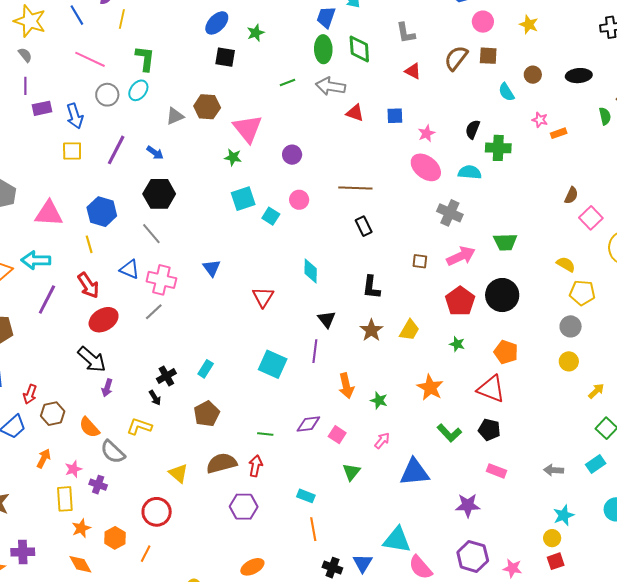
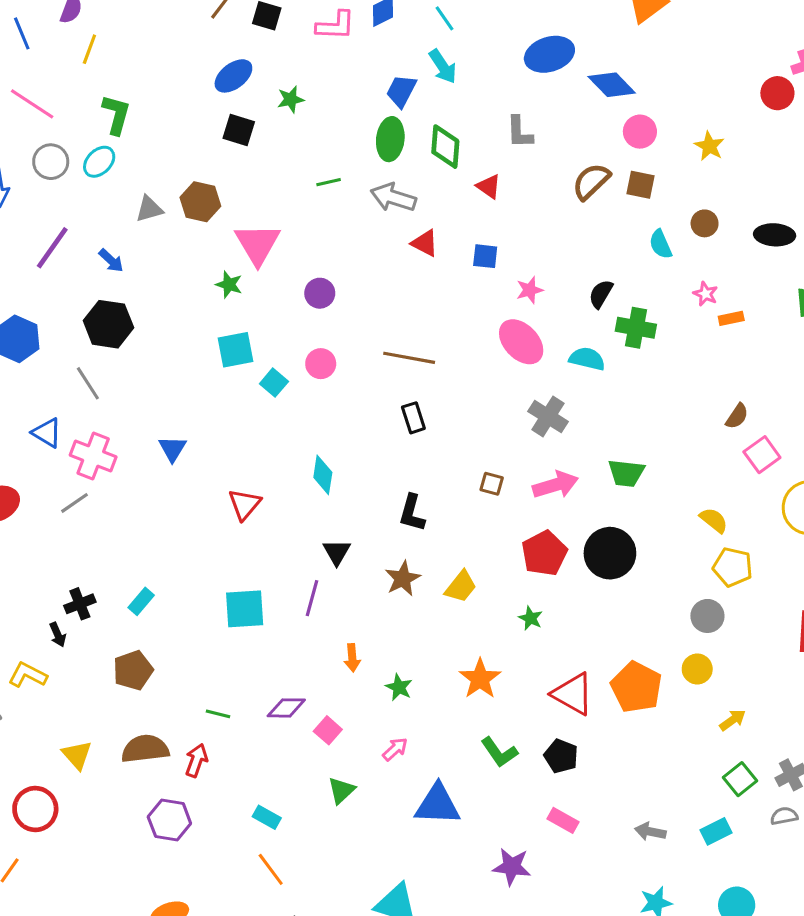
red triangle: (413, 71) -> (489, 186), moved
orange pentagon: (506, 352) -> (636, 687), moved, size x1.4
cyan square: (273, 364) -> (245, 609), turned -36
orange arrow: (346, 386) -> (352, 658), size x0.7
orange line: (313, 529) -> (271, 869), turned -35

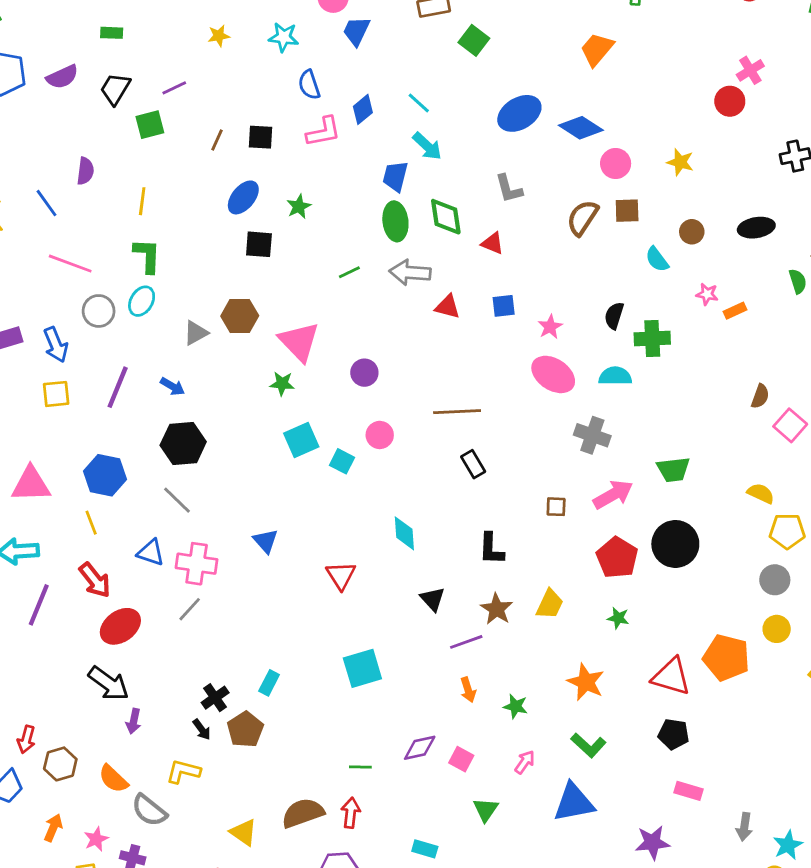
yellow line: (89, 49) -> (142, 201), moved
purple line: (312, 598) -> (466, 642), moved, turned 68
brown pentagon: (133, 670) -> (245, 729), moved
green L-shape: (499, 752) -> (588, 745), moved
gray arrow: (650, 832) -> (744, 827), moved, turned -80

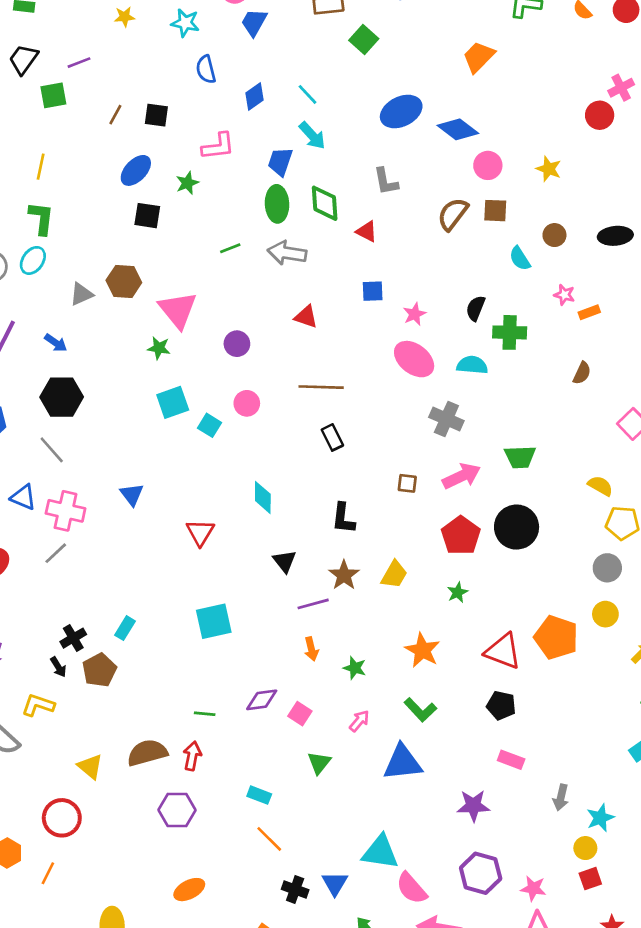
pink L-shape: (323, 132) -> (218, 146), moved
red triangle: (447, 307) -> (306, 317), moved
brown semicircle: (760, 396) -> (582, 373), moved
green star: (618, 618) -> (457, 592), turned 30

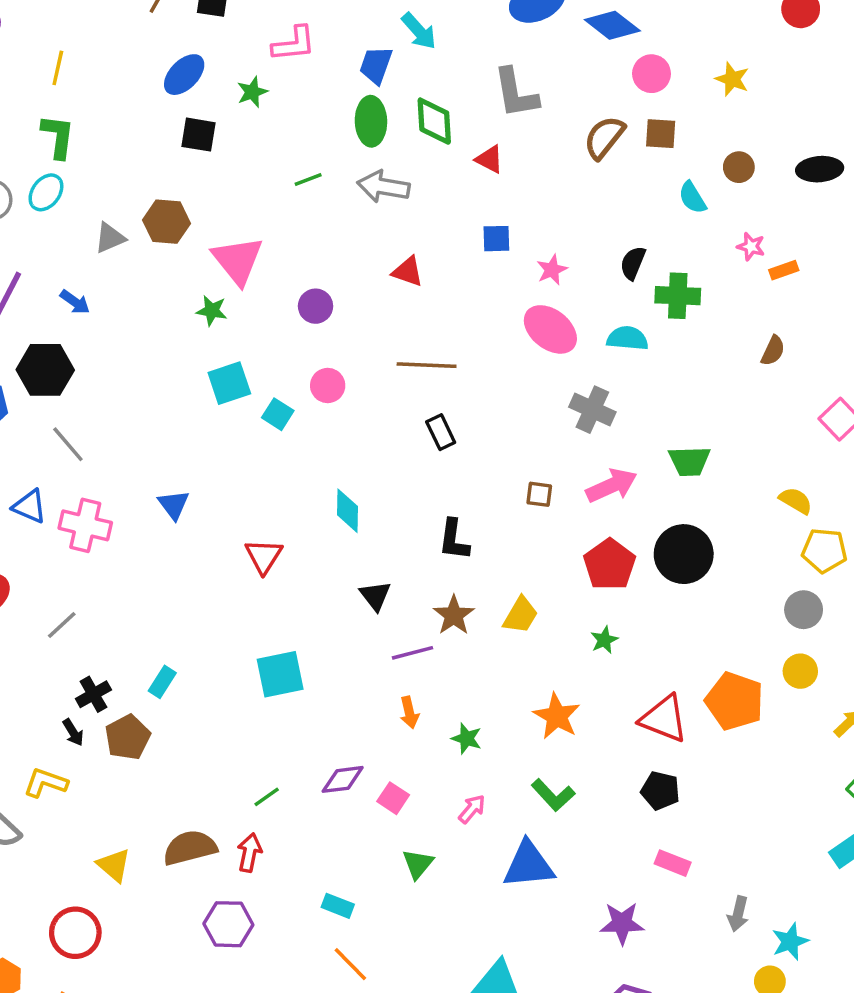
gray L-shape: (386, 181) -> (516, 93), size x1.4
black hexagon: (62, 397) -> (45, 370), moved
gray line: (56, 553) -> (62, 625), moved
green line: (205, 714) -> (267, 797), turned -42

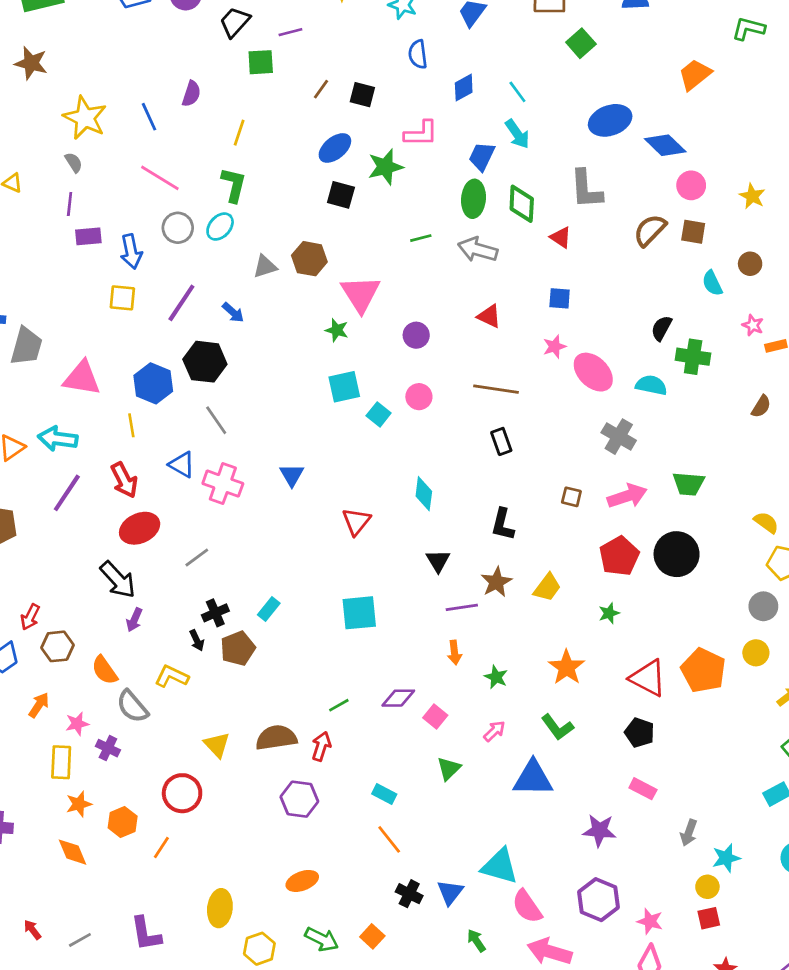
green star: (252, 92) -> (385, 167), size x1.5
pink star: (552, 270) -> (555, 347), moved

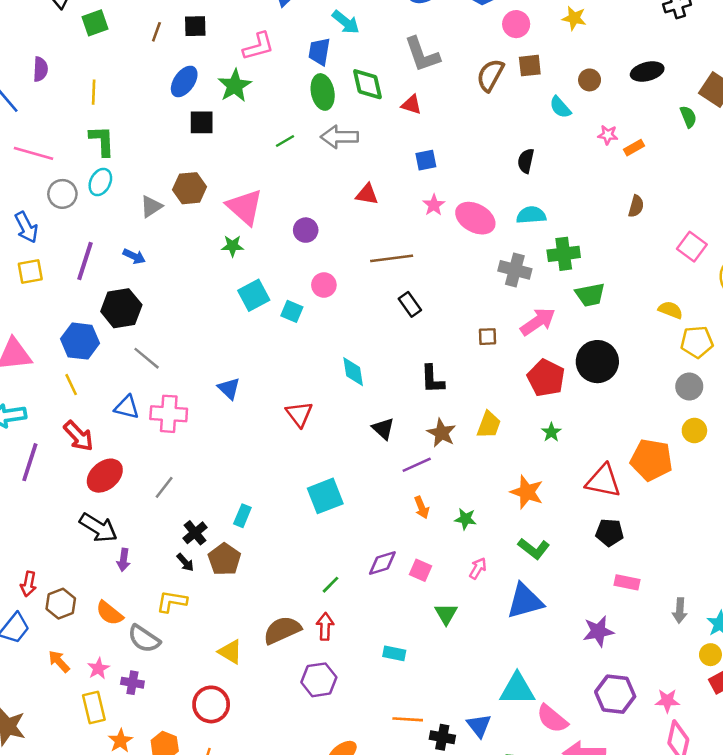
green cross: (693, 357) -> (564, 254), moved
orange arrow: (39, 705) -> (59, 661), turned -60
orange line: (389, 839) -> (408, 719), moved, turned -32

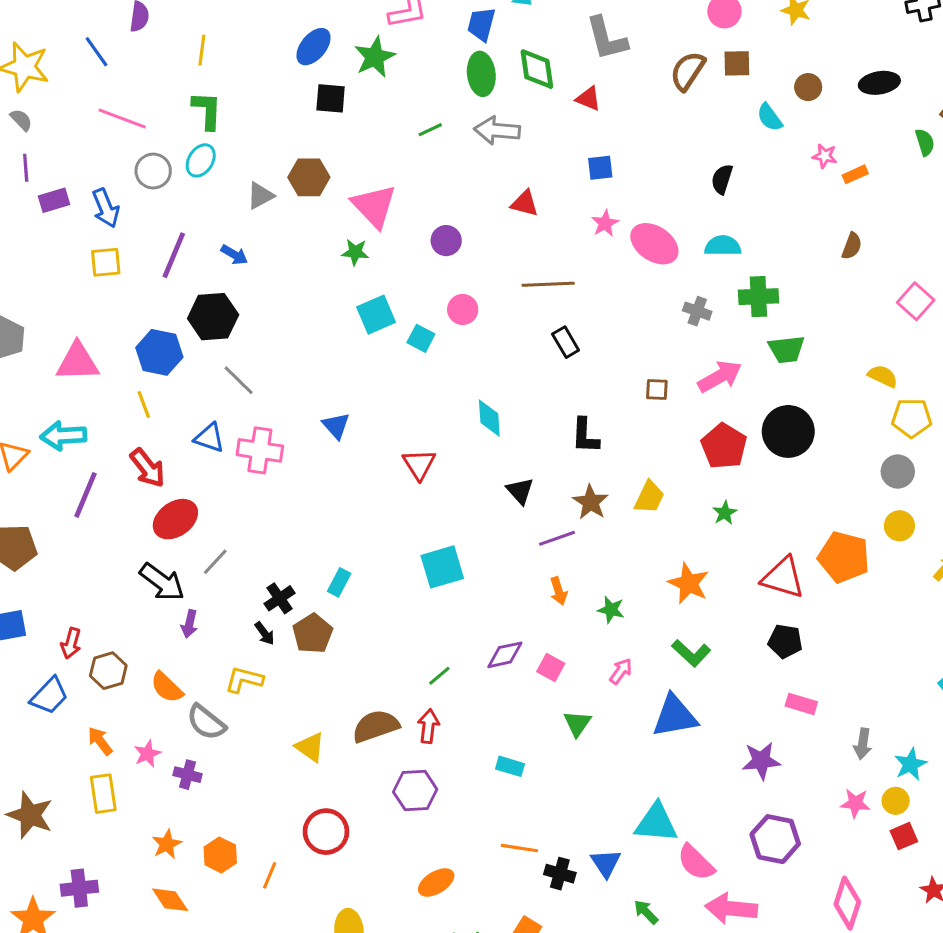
gray cross: (515, 270) -> (697, 311), size x0.7
gray line: (164, 487) -> (215, 562), moved
pink star: (667, 701) -> (855, 803), moved
red circle: (211, 704) -> (326, 832), moved
yellow rectangle: (94, 707) -> (103, 794), moved

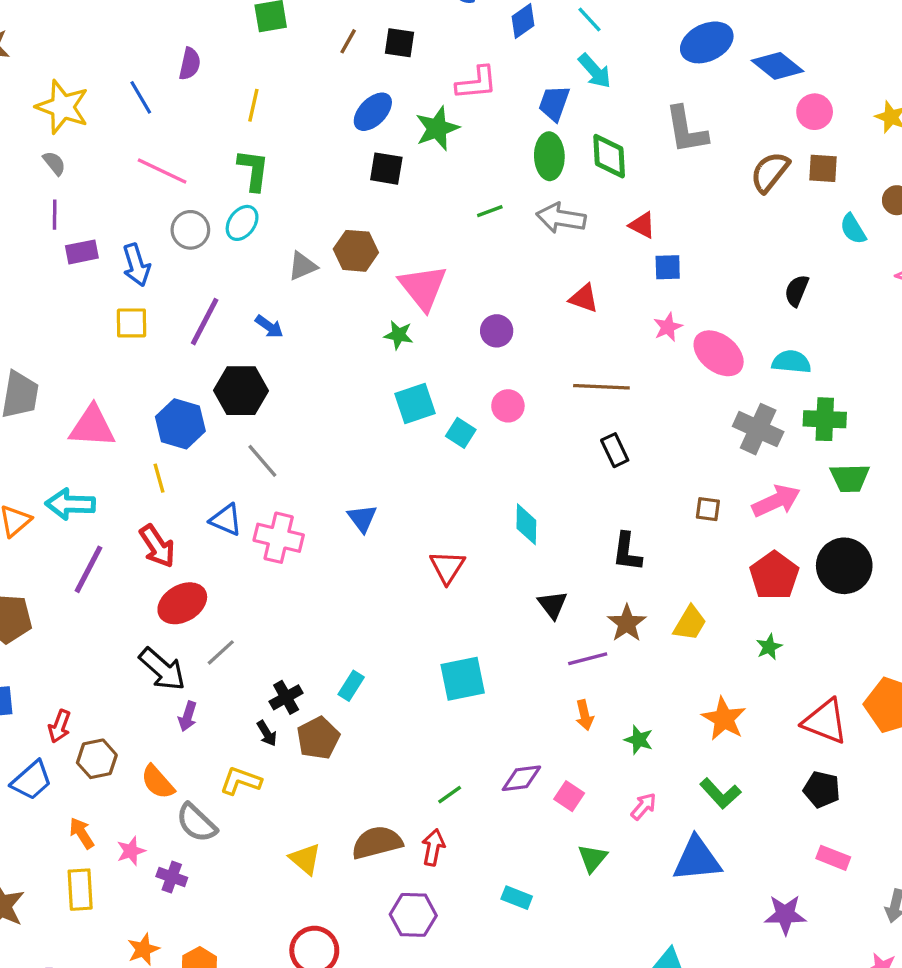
red triangle: (588, 99) -> (642, 225), moved
gray cross: (697, 311) -> (758, 429), size x1.6

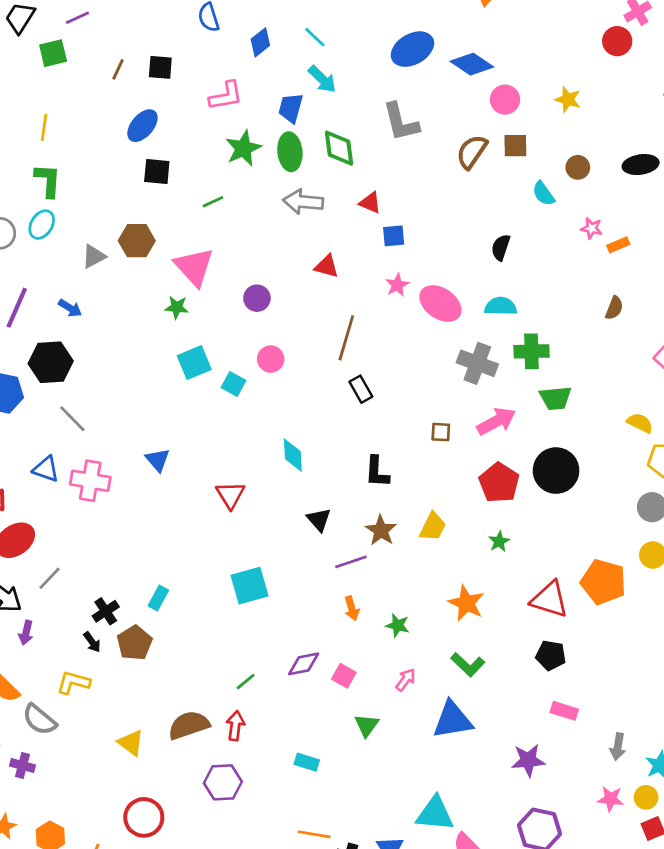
green star: (437, 128) -> (243, 148), moved
green line: (490, 211) -> (213, 202), moved
brown line: (601, 387) -> (346, 338), turned -72

